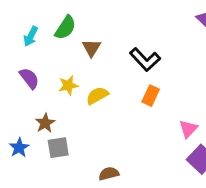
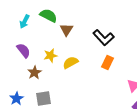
green semicircle: (65, 28) -> (48, 16), turned -96
brown star: (45, 123) -> (34, 73), moved

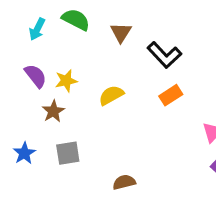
brown triangle: (66, 30) -> (121, 32), moved
yellow star: (50, 56) -> (66, 81), moved
orange rectangle: (107, 63) -> (171, 95), turned 32

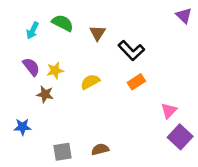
brown star: (53, 111) -> (45, 94), turned -30
blue star: (24, 153) -> (23, 127), turned 30
gray square: (68, 153) -> (63, 152), moved

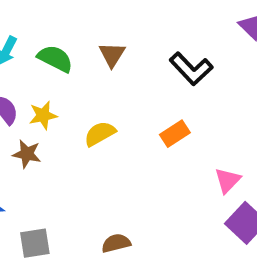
green semicircle: (63, 23) -> (55, 59), moved
black L-shape: (131, 51) -> (191, 69), moved
gray square: (63, 152) -> (35, 243), moved

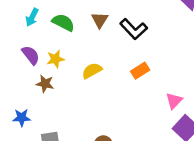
black L-shape: (191, 69) -> (134, 29), moved

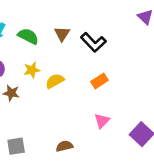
yellow star: (55, 59) -> (32, 70), moved
pink triangle: (174, 101) -> (102, 121), moved

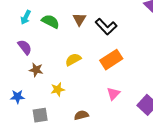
yellow star: (32, 70) -> (58, 89), moved
orange rectangle: (99, 81) -> (111, 60), size x1.5

